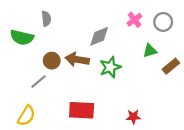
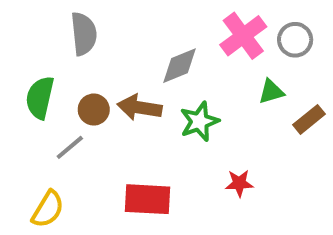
gray semicircle: (46, 19) -> (84, 34), size x1.5
pink cross: (134, 20) -> (243, 36), size x1.6
green semicircle: (22, 37) -> (40, 98), moved, turned 90
red star: (133, 117) -> (239, 183), moved

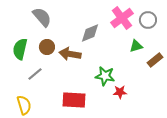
gray semicircle: (84, 34) -> (42, 17), turned -35
brown circle: (94, 110) -> (47, 47), moved
green star: (199, 121) -> (105, 76), moved, turned 30
yellow semicircle: (48, 209) -> (24, 105), turned -48

